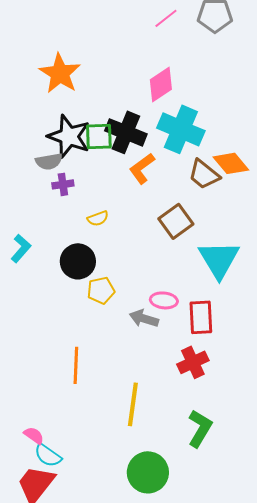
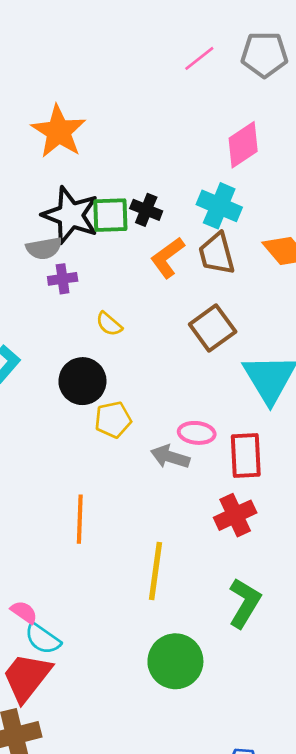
pink diamond: (161, 84) -> (243, 145), moved
cyan cross: (181, 129) -> (219, 206), size x0.7
black cross: (126, 132) -> (146, 210), size x0.6
brown trapezoid: (204, 174) -> (217, 254), moved, turned 36
yellow semicircle: (98, 218) -> (109, 324), turned 60

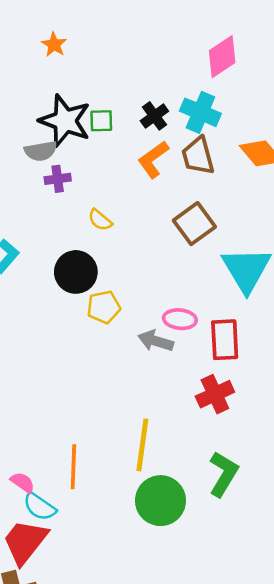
orange star: (59, 131) -> (54, 45), size x0.5
black cross: (146, 210) -> (154, 116), moved, turned 32
green square: (110, 215) -> (101, 121), size x0.7
orange line: (80, 519) -> (73, 467), moved
green circle: (175, 661) -> (161, 501), moved

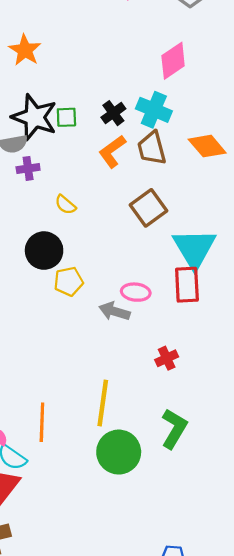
orange star: (54, 45) -> (25, 50), size x1.4
red rectangle: (225, 340) -> (187, 285), moved
red cross: (215, 394) -> (167, 358), size x0.7

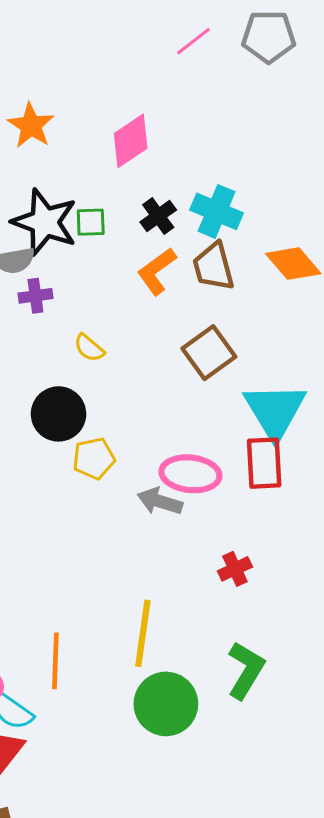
pink diamond: (173, 61) -> (131, 141), moved
pink ellipse: (136, 292) -> (190, 474), size x1.4

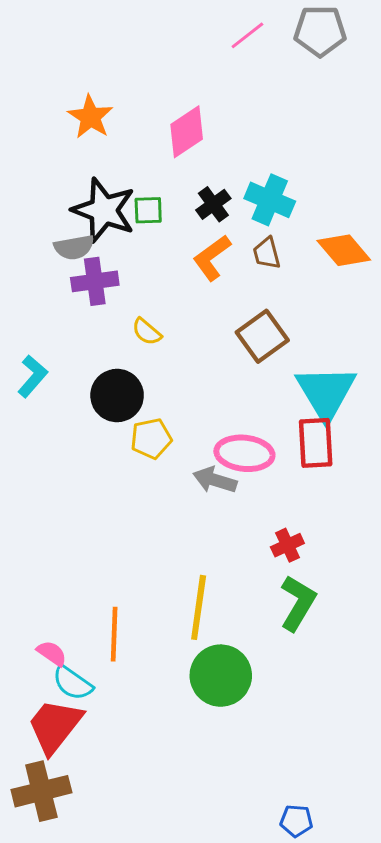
brown trapezoid: (213, 267) -> (267, 253), size x0.7
purple cross: (35, 296) -> (95, 281), size x1.4
green L-shape: (246, 670) -> (298, 603), moved

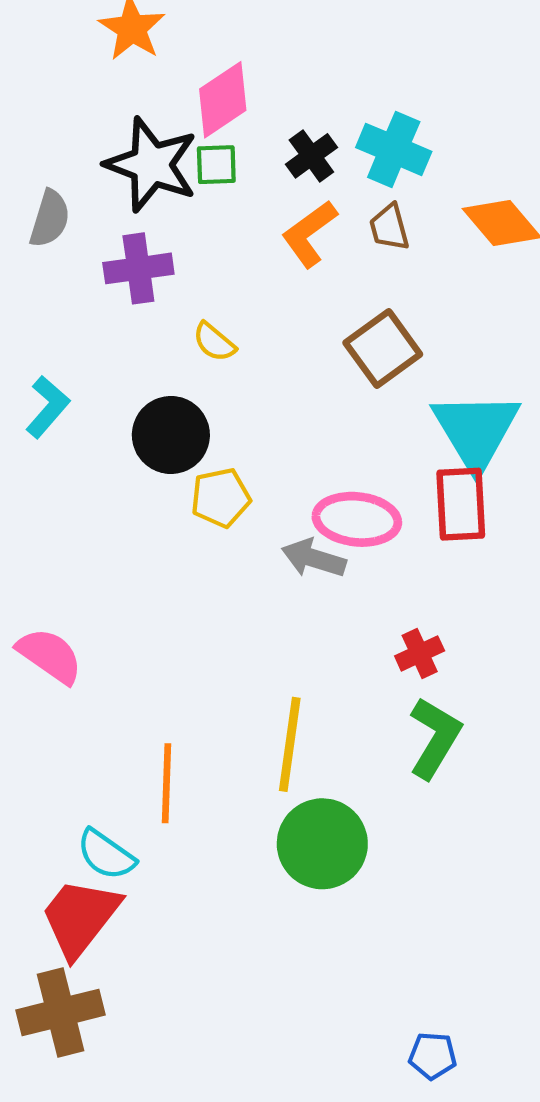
pink diamond: (187, 132) -> (223, 100), moved
gray semicircle: (74, 247) -> (50, 219), moved, turned -63
pink semicircle: (52, 653) -> (50, 656), moved, size x1.5

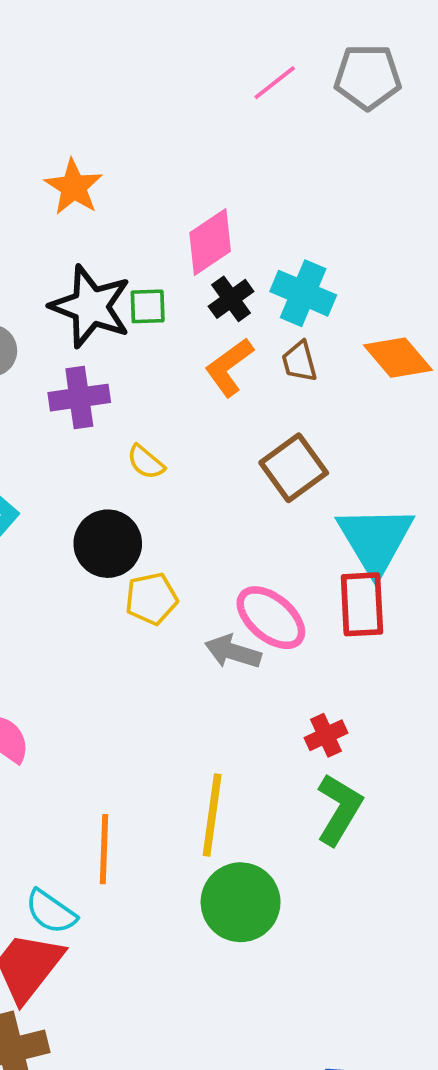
pink diamond: (223, 100) -> (210, 242), moved
pink ellipse: (357, 519) -> (271, 618), turned 34

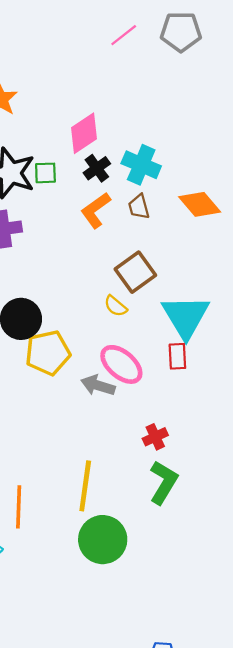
yellow semicircle: (146, 462) -> (116, 306), moved
yellow pentagon: (151, 599) -> (48, 353), size x1.4
red rectangle: (362, 604) -> (177, 356), size x0.7

